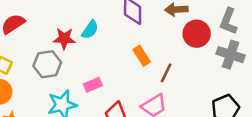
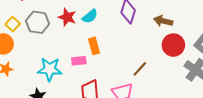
orange rectangle: (142, 56) -> (94, 46), moved
gray hexagon: (47, 64) -> (38, 22), moved

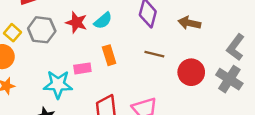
red circle: (173, 45) -> (191, 72), moved
pink rectangle: (79, 61) -> (82, 68), moved
brown line: (140, 69) -> (154, 54), moved, turned 63

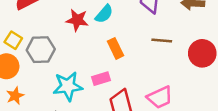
gray hexagon: (42, 30) -> (41, 50), moved
pink rectangle: (82, 68) -> (101, 79), moved

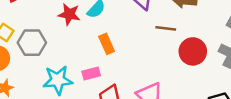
brown line: (162, 40) -> (166, 28), moved

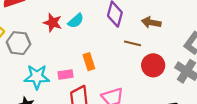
orange rectangle: (107, 44) -> (89, 62), moved

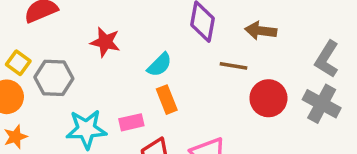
cyan semicircle: (76, 21) -> (159, 65), moved

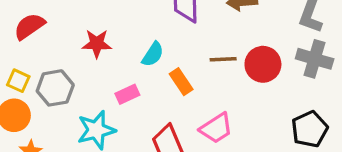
brown line: (234, 66) -> (223, 59), moved
orange rectangle: (167, 100) -> (181, 82), moved
pink rectangle: (131, 122) -> (127, 94), moved

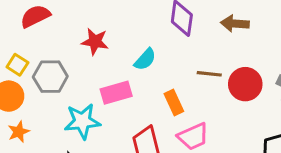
orange rectangle: (181, 82) -> (174, 103), moved
pink rectangle: (127, 94) -> (116, 93), size x1.4

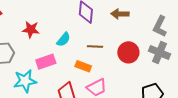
brown line: (209, 74) -> (95, 47), moved
orange rectangle: (174, 103) -> (83, 66), turned -42

